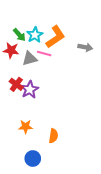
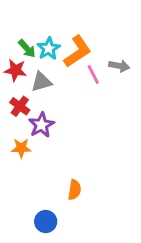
pink line: (44, 53) -> (93, 75), moved, turned 48
red cross: (16, 84) -> (20, 106), moved
orange star: (26, 127) -> (21, 148), moved

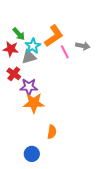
cyan star: (49, 49) -> (33, 46), moved
purple star: (41, 125) -> (29, 87), turned 30
orange star: (21, 148) -> (34, 103), moved, size x1.5

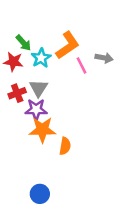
gray triangle: (29, 57) -> (39, 88), moved, turned -42
red cross: (14, 74) -> (17, 93), turned 32
orange semicircle: (52, 132) -> (65, 146), moved

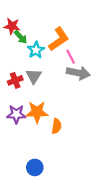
gray arrow: (104, 58) -> (78, 73), moved, size x1.5
red star: (13, 62) -> (12, 26), moved
purple star: (36, 110) -> (16, 114), moved

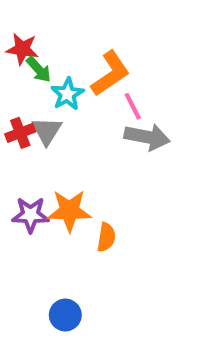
gray triangle: (34, 76) -> (47, 131), moved
red cross: (15, 80) -> (20, 133), moved

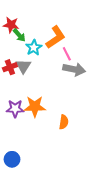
orange semicircle: (106, 237) -> (64, 122), moved
blue circle: (65, 315) -> (12, 159), moved

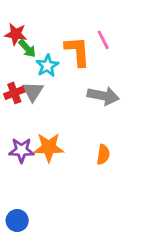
orange L-shape: (55, 37) -> (77, 51), turned -60
pink line: (67, 54) -> (103, 40), moved
orange semicircle: (64, 122) -> (103, 155), moved

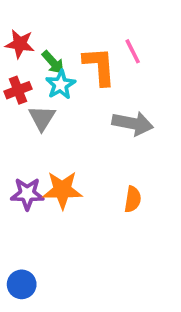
green arrow: (27, 48) -> (53, 62), moved
red cross: (14, 93) -> (18, 90), moved

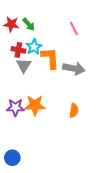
green arrow: (53, 62) -> (29, 24), moved
orange L-shape: (99, 66) -> (50, 58), moved
red cross: (18, 90) -> (18, 50), moved, turned 32

